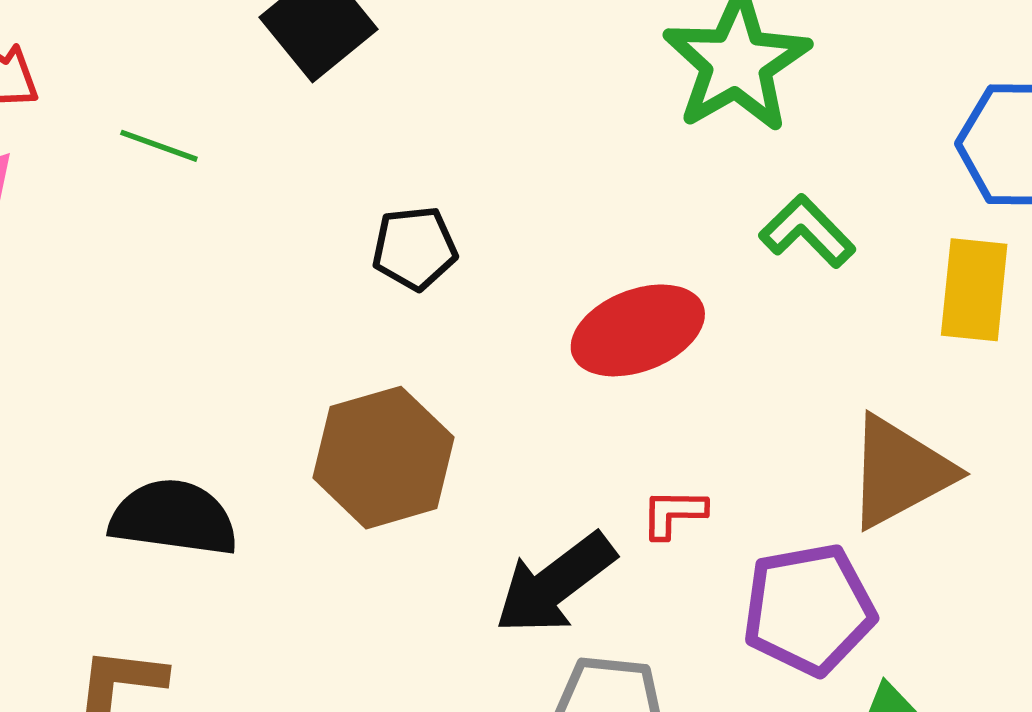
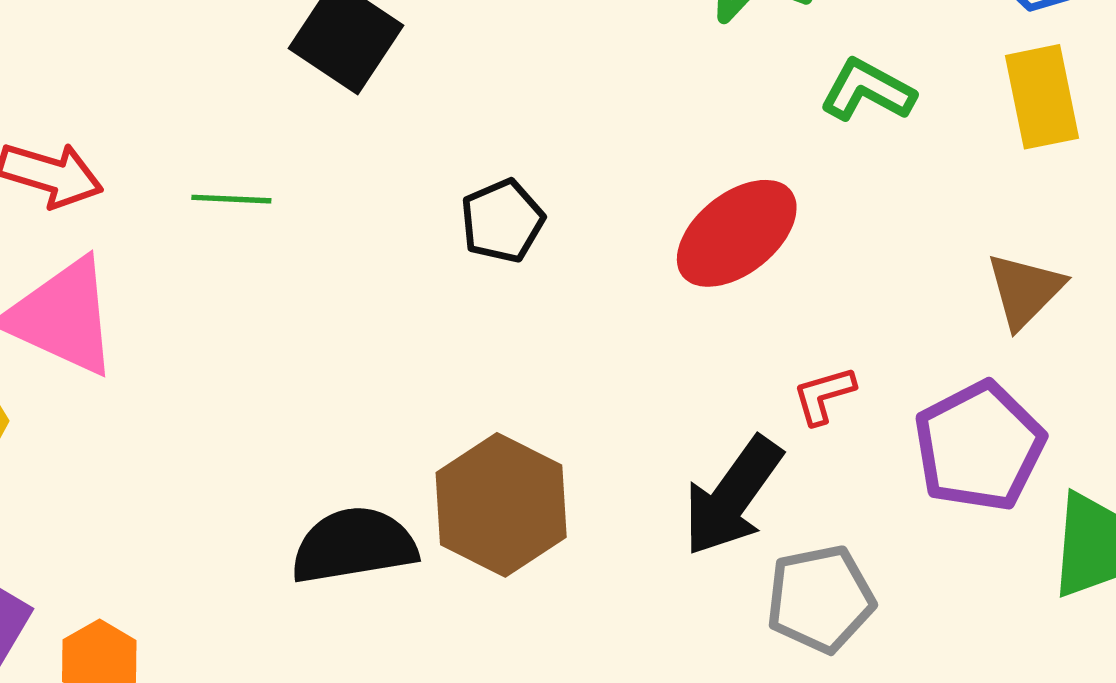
brown hexagon: (383, 458) -> (501, 505), moved
brown triangle: (900, 472) -> (1025, 290), size x0.7

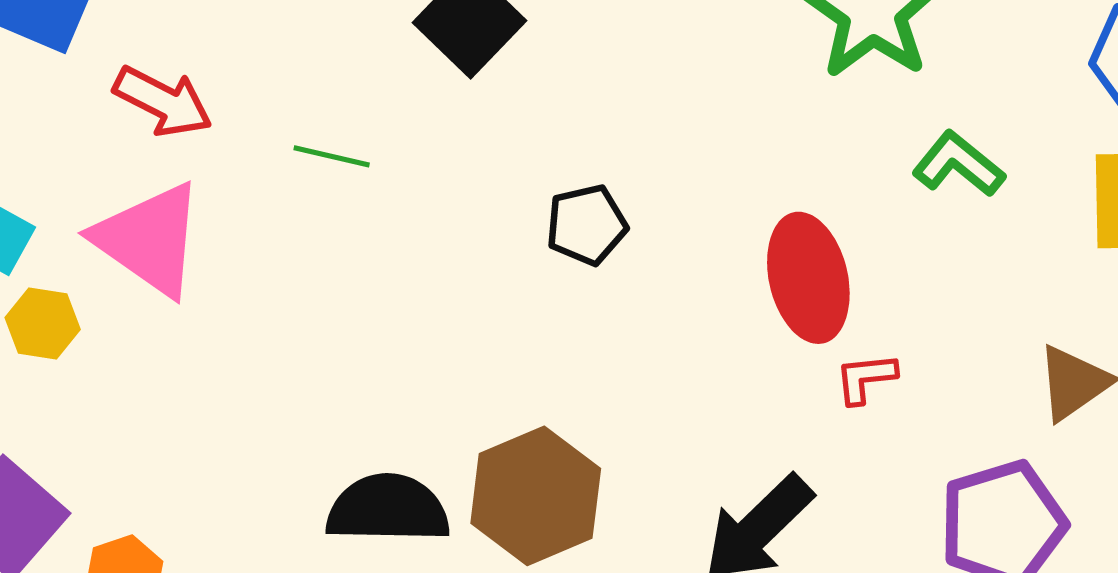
red ellipse: (737, 233) -> (808, 278), turned -75
red L-shape: (824, 395) -> (866, 378), moved

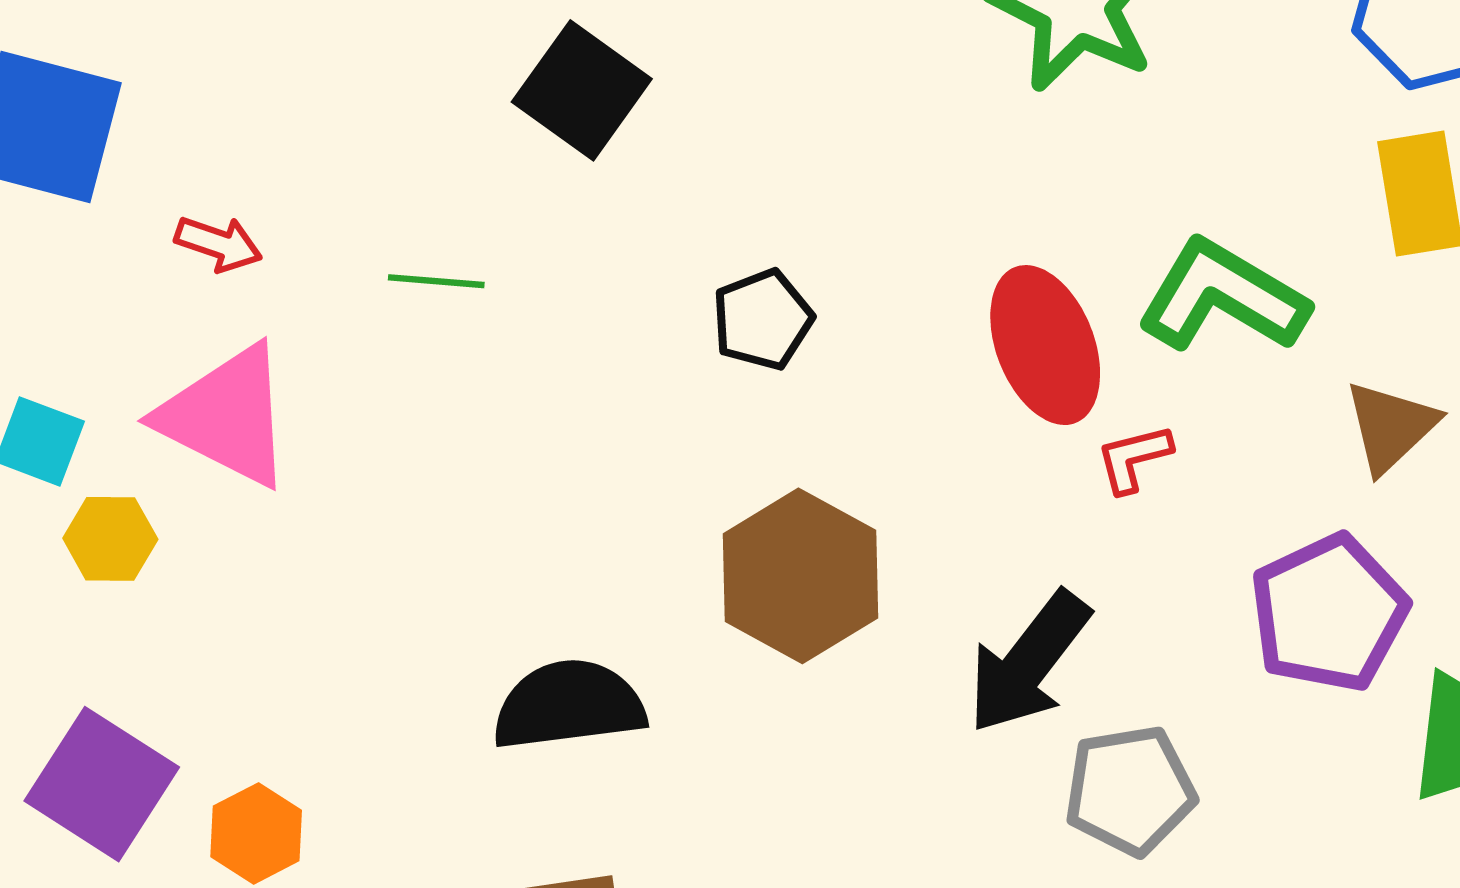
red arrow: (163, 101) -> (219, 244), size x0.7
green L-shape: (958, 164) -> (1223, 296), moved, size x1.5
brown hexagon: (536, 496) -> (800, 576), moved

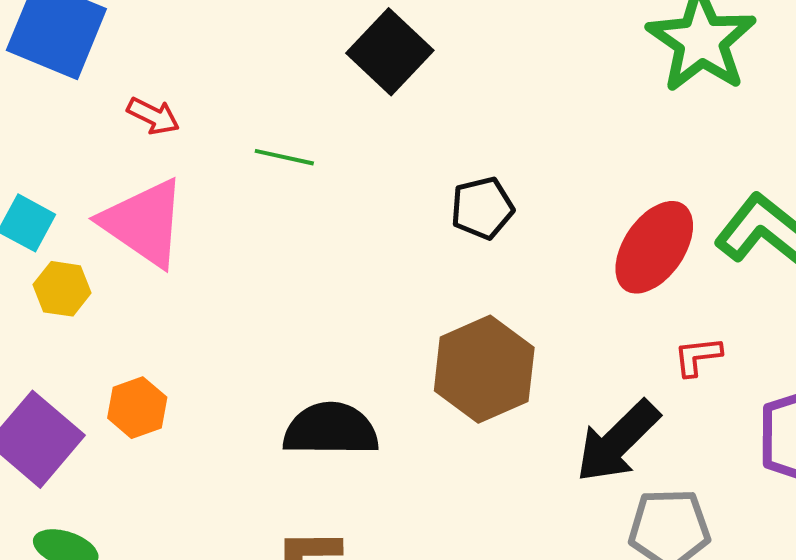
red ellipse: (1045, 345) -> (654, 247), turned 48
red L-shape: (1134, 458) -> (698, 356), moved
orange hexagon: (256, 833) -> (137, 408), moved

